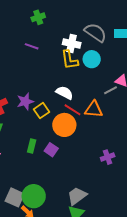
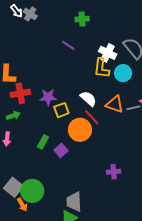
orange triangle: (94, 109) -> (115, 104), moved
gray trapezoid: (77, 196) -> (74, 202), turned -70

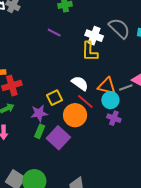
cyan circle: (123, 73) -> (110, 100), moved
purple star: (48, 97) -> (39, 113), moved
purple square: (61, 150) -> (58, 138), size x1.6
purple cross: (114, 172) -> (114, 118), moved, turned 32

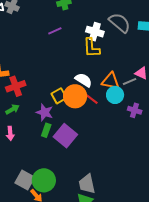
purple line: (54, 33) -> (55, 31), turned -48
purple star: (39, 113) -> (45, 112), turned 30
orange circle: (75, 115) -> (75, 96), moved
purple cross: (114, 118) -> (135, 110), moved

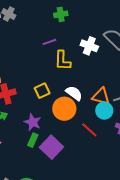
yellow L-shape: (91, 48) -> (63, 61), moved
yellow square: (59, 96) -> (42, 91), moved
red line: (90, 98) -> (89, 130), moved

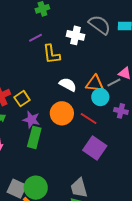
yellow square: (42, 91) -> (22, 99), moved
orange circle: (64, 109) -> (62, 113), moved
green rectangle: (33, 140) -> (34, 137), size x1.5
purple square: (51, 147) -> (95, 148), moved

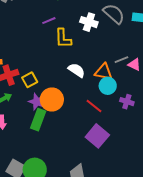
gray line: (114, 83) -> (121, 60), moved
orange circle: (62, 113) -> (52, 100), moved

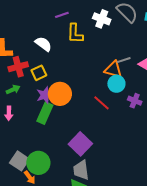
gray line: (121, 60) -> (124, 60), moved
white semicircle: (77, 70) -> (43, 44), moved
purple star: (37, 102) -> (45, 95), turned 30
purple square: (97, 136) -> (80, 144), moved

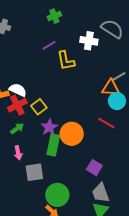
white semicircle: (43, 44) -> (18, 90), moved
orange circle: (60, 94) -> (72, 134), moved
purple square: (80, 144) -> (94, 168), size x0.7
gray square: (19, 161) -> (34, 172), moved, turned -30

